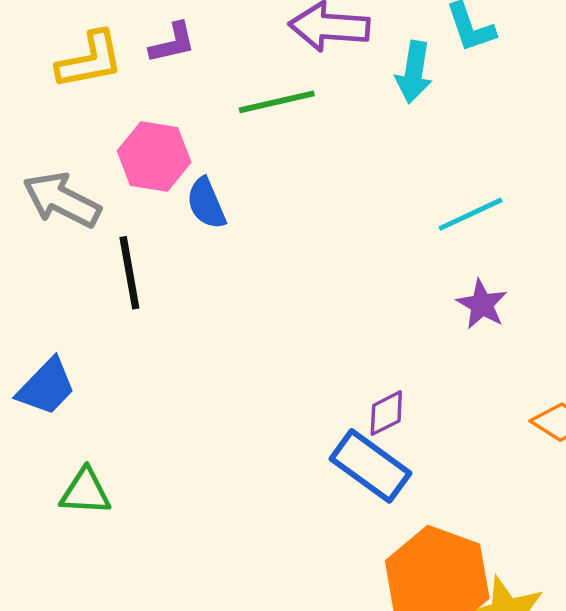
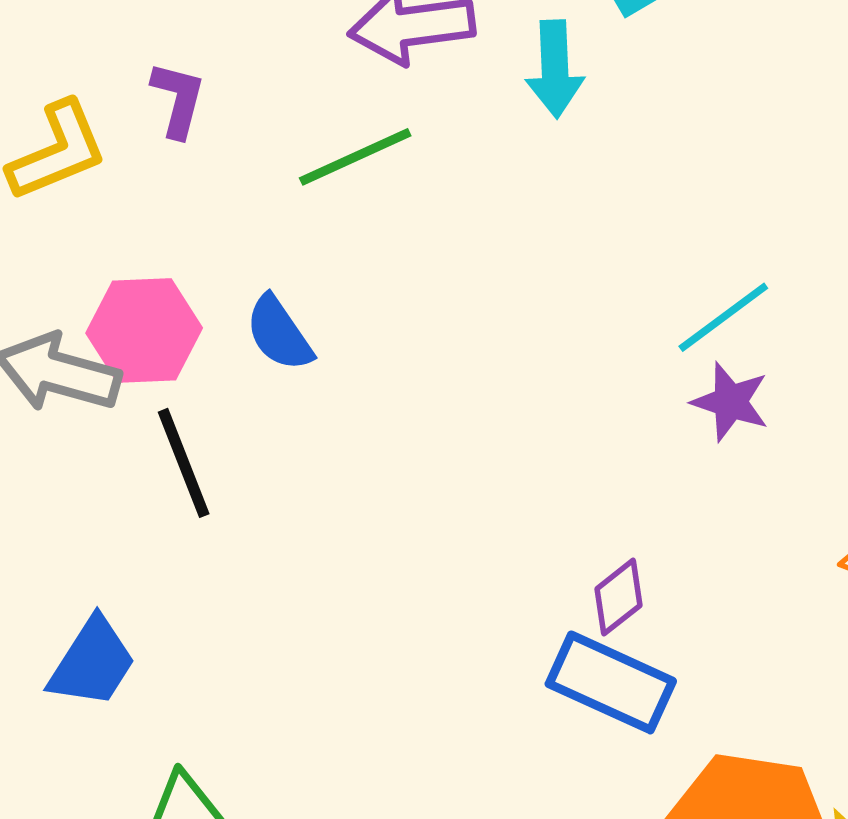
purple L-shape: (172, 43) -> (178, 99), turned -51
pink hexagon: (154, 156) -> (144, 331), moved
cyan line: (471, 214) -> (723, 317), moved

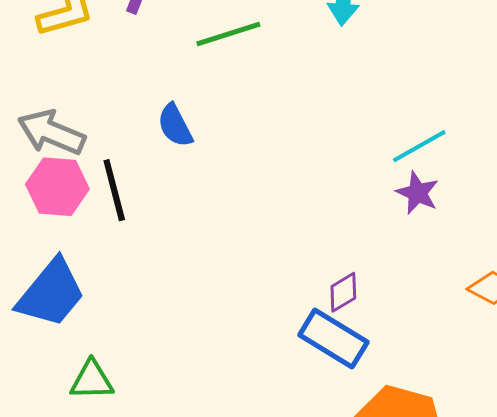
pink hexagon: (144, 331) -> (57, 187), moved
blue trapezoid: (92, 662) -> (51, 293), size x1.4

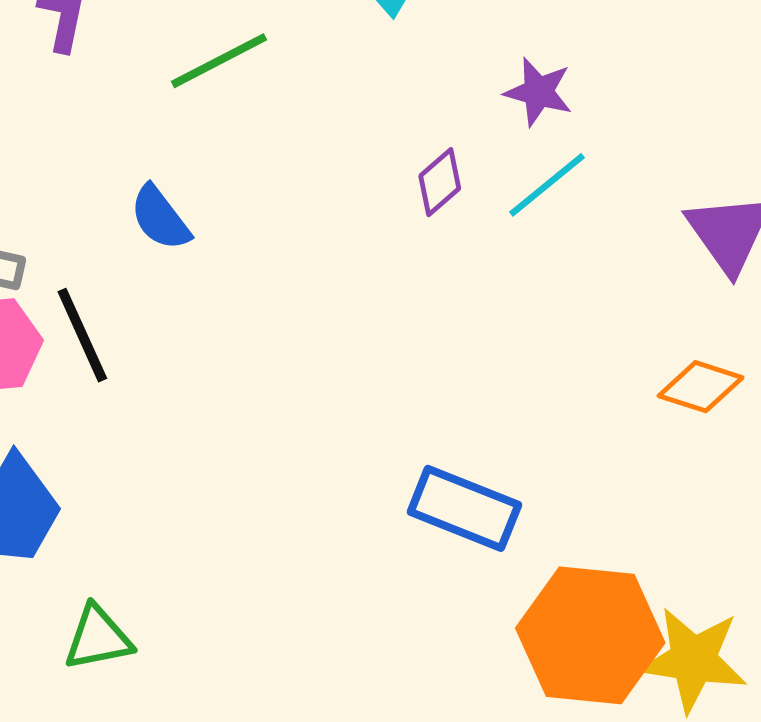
purple star: (417, 193) -> (538, 92), moved
purple diamond: (343, 292) -> (440, 182), moved

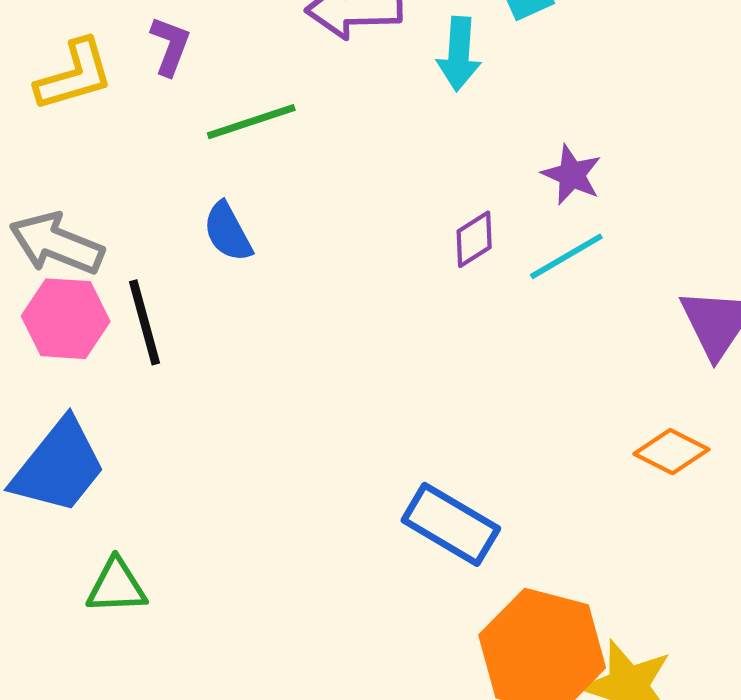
green line: (219, 61) -> (251, 122), moved

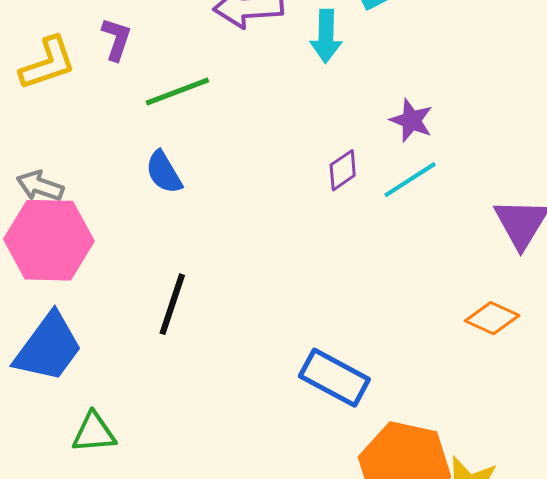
gray arrow: (57, 244) -> (40, 186), size x0.7
pink hexagon: (66, 319) -> (49, 240), size x1.4
black line: (144, 322) -> (172, 304), moved, turned 36

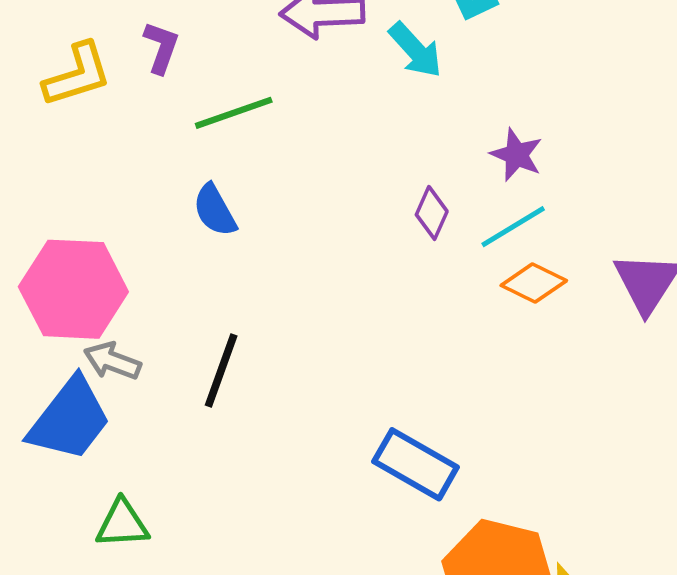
cyan arrow: (326, 36) -> (415, 50), turned -45
purple diamond: (343, 170) -> (432, 213), turned -33
gray arrow: (40, 186) -> (112, 361), moved
orange diamond: (492, 318) -> (534, 283), moved

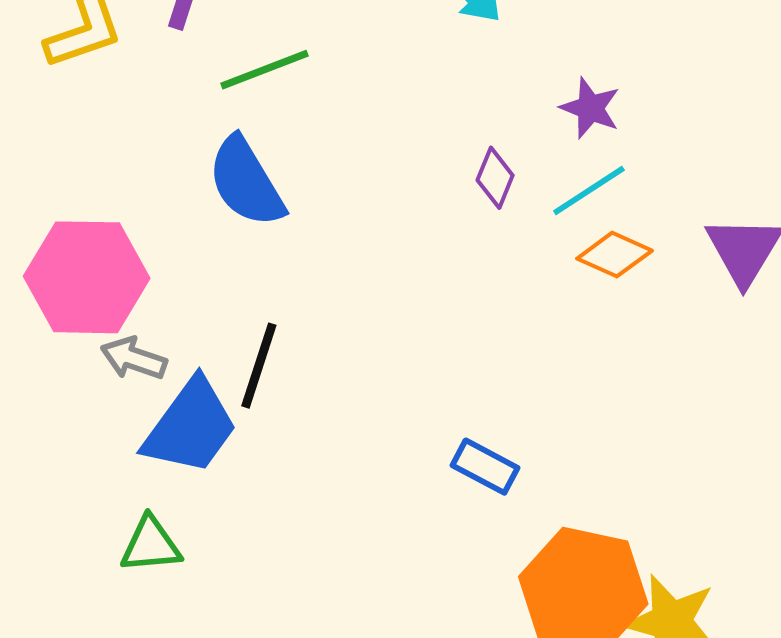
blue semicircle: (215, 210) -> (246, 182), size x1.5
blue trapezoid: (70, 419) -> (191, 427), moved
blue rectangle: (416, 464) -> (485, 467), size x0.7

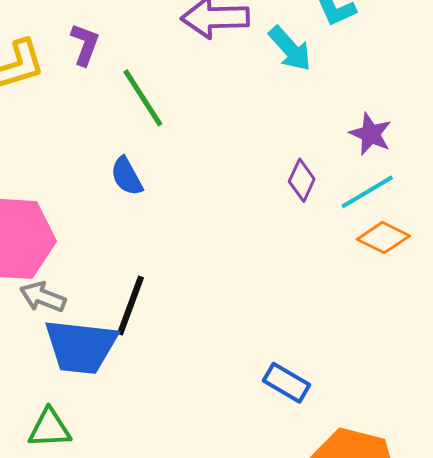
green line: (265, 70) -> (143, 98), turned 76
blue semicircle: (246, 182) -> (127, 176), size x0.6
blue trapezoid: (191, 427) -> (81, 347), turned 58

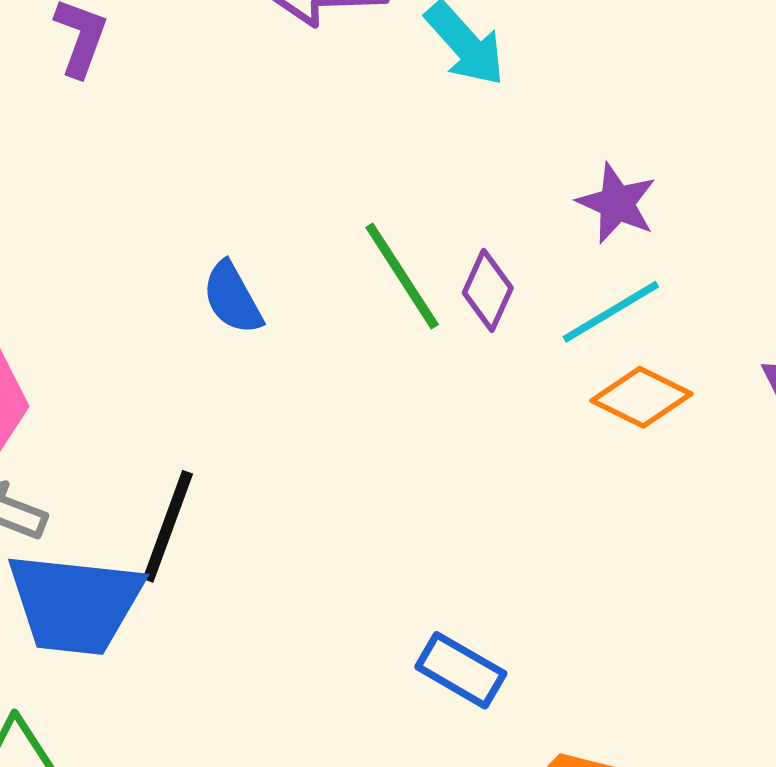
green line: (143, 98) -> (402, 276), moved
blue semicircle: (127, 176) -> (232, 298), moved

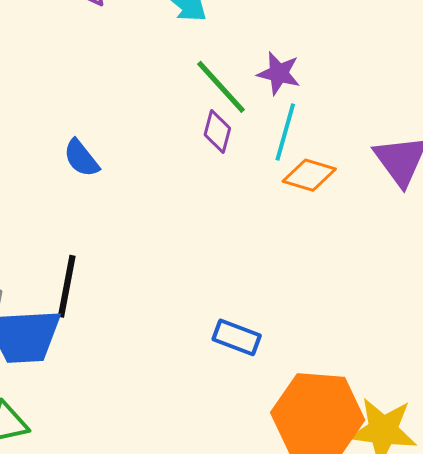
green line: (402, 276) -> (221, 87), moved
cyan line: (611, 312) -> (285, 132), turned -34

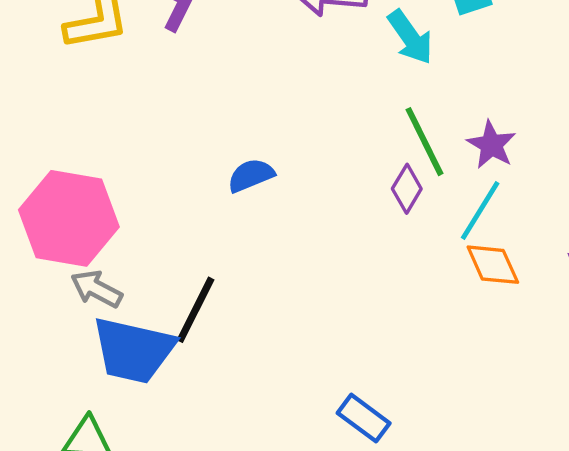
blue semicircle: (81, 158) -> (251, 175), turned 90
orange diamond: (309, 175) -> (493, 265), turned 33

